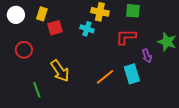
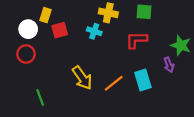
white circle: (16, 15) -> (28, 29), moved
purple arrow: (147, 56) -> (169, 65), moved
yellow arrow: (60, 71) -> (82, 78), moved

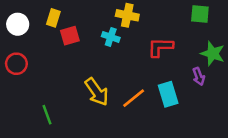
green square: (144, 12) -> (200, 14), moved
white circle: (28, 29) -> (18, 24), moved
red circle: (26, 54) -> (16, 64), moved

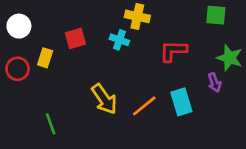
yellow rectangle: (53, 18) -> (45, 58), moved

